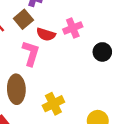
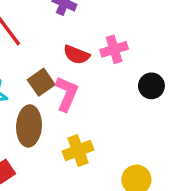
brown square: (23, 19) -> (41, 82), moved
pink L-shape: (31, 53) -> (67, 94), moved

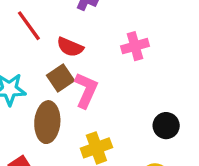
red semicircle: (76, 55) -> (70, 47), moved
black circle: (151, 86) -> (166, 126), moved

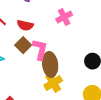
brown ellipse: (47, 122) -> (50, 64), moved

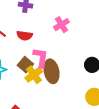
brown square: (23, 45) -> (25, 65), moved
yellow cross: (53, 83) -> (34, 75), moved

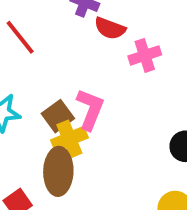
red semicircle: (25, 36) -> (110, 28), moved
brown ellipse: (52, 71) -> (58, 171), moved

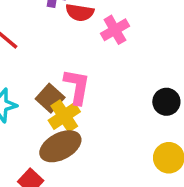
brown ellipse: (58, 171) -> (60, 146), turned 72

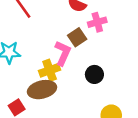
brown square: (50, 98) -> (77, 37), moved
black circle: (166, 102) -> (94, 74), moved

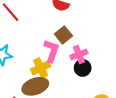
pink cross: (97, 22) -> (79, 54), moved

